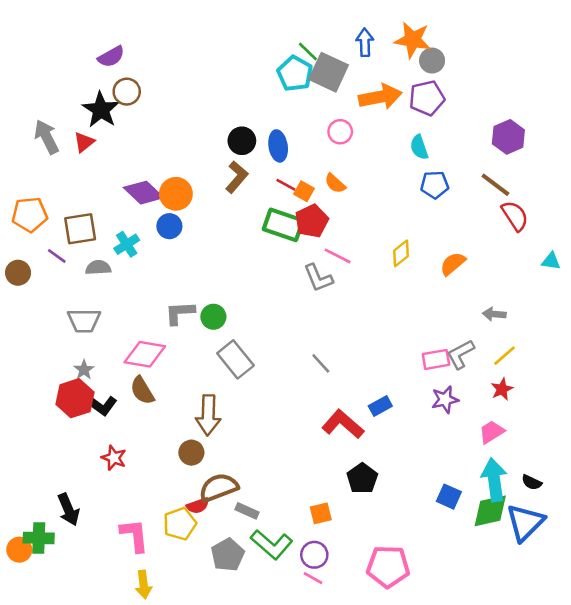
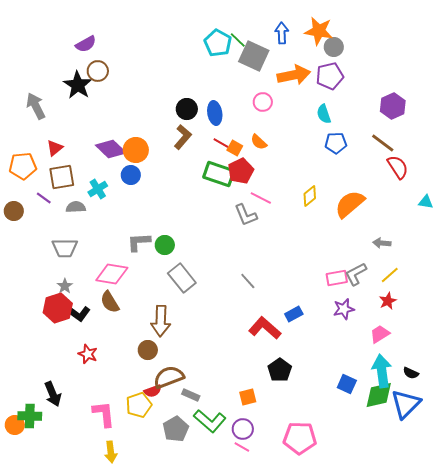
cyan pentagon: (295, 73) -> (218, 43), moved
red triangle: (84, 142) -> (55, 148), moved
orange semicircle: (453, 264) -> (350, 204), size x1.5

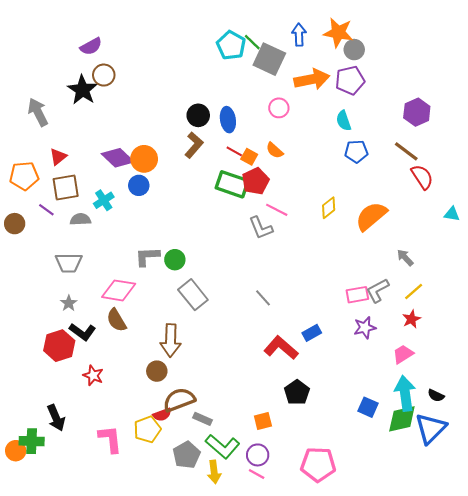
gray arrow: (382, 243) -> (405, 258), turned 42
red hexagon: (58, 308) -> (59, 346), moved
yellow arrow: (111, 452) -> (214, 472), moved

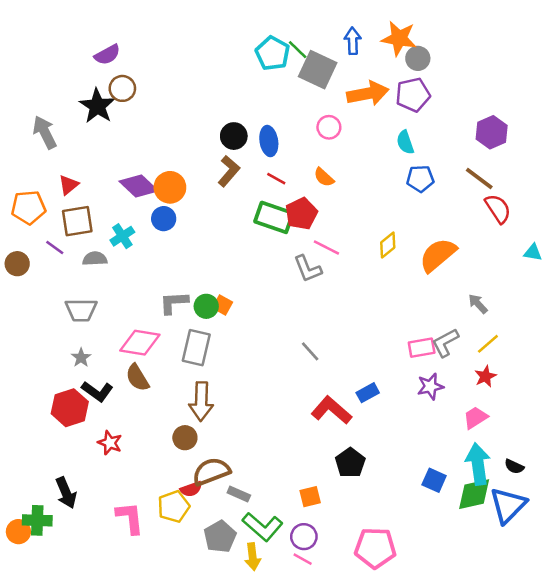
orange square: (249, 157) -> (223, 305), moved
gray rectangle: (193, 295) -> (196, 348), moved, turned 52

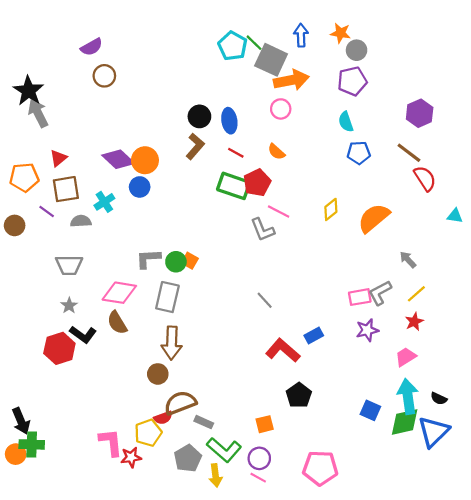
orange star: (399, 38) -> (341, 33), size x0.7
orange arrow: (368, 93) -> (291, 80), moved
black star: (97, 106) -> (28, 91), moved
red star: (110, 443) -> (131, 457), moved, turned -30
black arrow: (66, 493) -> (21, 421), moved

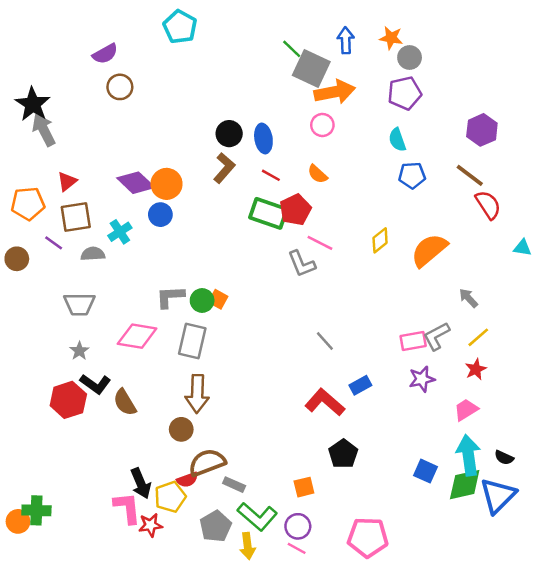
cyan pentagon: (233, 46) -> (180, 27), moved
gray line: (265, 300) -> (325, 341), moved
brown semicircle: (117, 323) -> (125, 402), moved
black arrow: (21, 421) -> (141, 483), moved

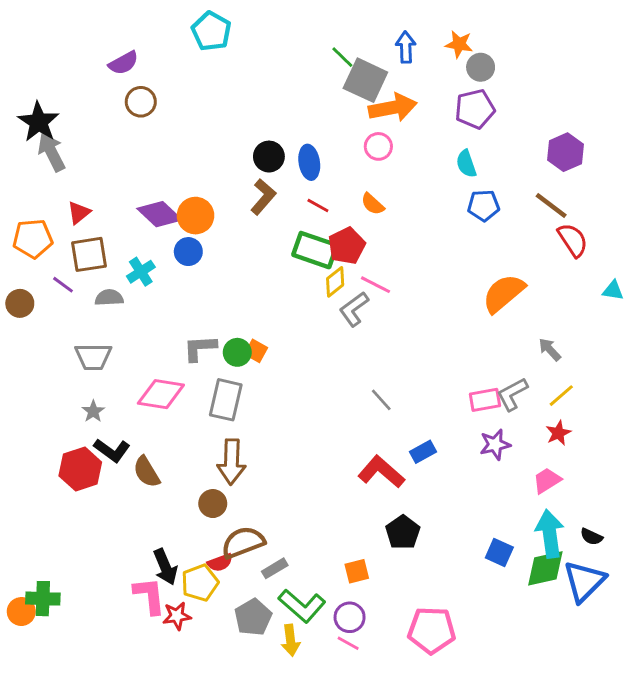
yellow diamond: (380, 240) -> (335, 282), moved
gray L-shape: (302, 264) -> (354, 309), turned 76
gray rectangle: (234, 485) -> (275, 568), turned -55

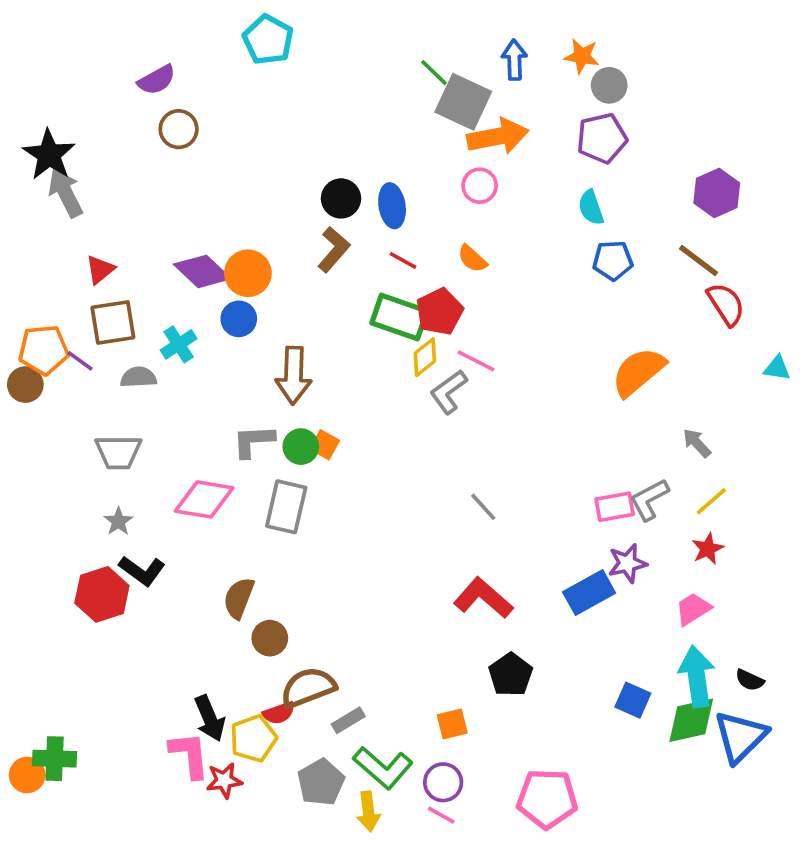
orange pentagon: (33, 239) -> (44, 350), moved
blue rectangle: (423, 452) -> (589, 593), moved, size x1.5
brown arrow: (231, 462) -> (294, 375), moved
brown semicircle: (147, 472) -> (239, 598), moved, turned 52

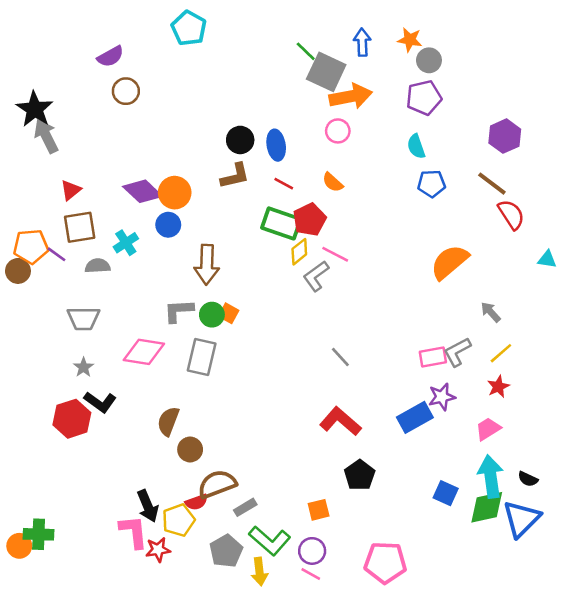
brown L-shape: (334, 250) -> (235, 176), turned 36

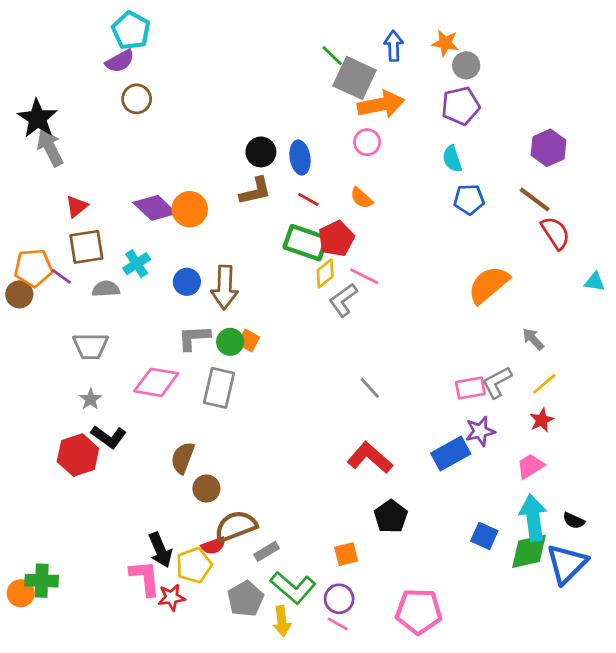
cyan pentagon: (189, 28) -> (131, 30), moved
blue circle: (168, 225) -> (187, 282), moved

